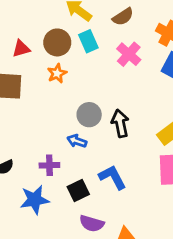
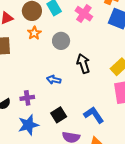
gray circle: (89, 115) -> (61, 41), moved
purple cross: (49, 165) -> (27, 98), moved
blue L-shape: (112, 177) -> (94, 115), moved

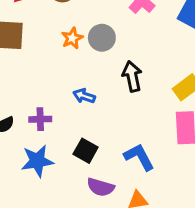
orange star: (34, 33) -> (72, 38), moved
black square: (59, 115) -> (86, 151), turned -35

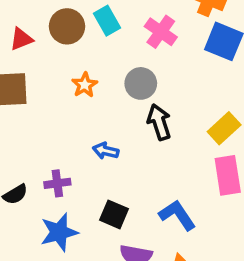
gray circle: (102, 38) -> (141, 83), moved

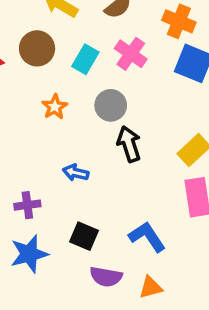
cyan rectangle: (107, 21) -> (85, 59), moved, turned 60

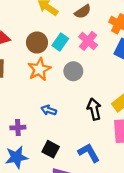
brown circle: (37, 48) -> (37, 43), moved
orange star: (55, 107) -> (39, 69), size x1.5
black arrow: (129, 144) -> (94, 109), moved

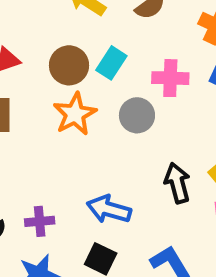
pink cross: (88, 41) -> (170, 78), moved, turned -36
blue arrow: (49, 110) -> (109, 209), moved, size x1.5

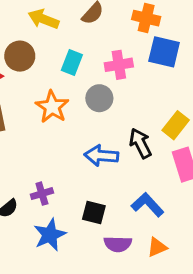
brown circle: (69, 65) -> (20, 56), moved
blue arrow: (109, 209) -> (101, 156), moved

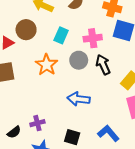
black arrow: (140, 143) -> (103, 65), moved

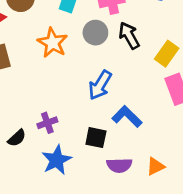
blue arrow: (79, 99) -> (100, 85), turned -60
blue L-shape: (108, 133) -> (127, 117), moved

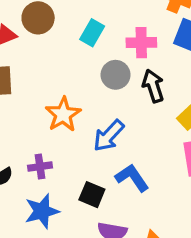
orange star: (53, 43) -> (63, 114), moved

